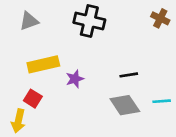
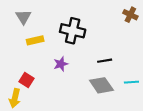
gray triangle: (29, 21) -> (23, 17), turned -42
black cross: (89, 21) -> (73, 31), moved
yellow rectangle: (43, 64) -> (35, 40), moved, size x0.7

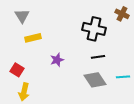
black cross: (73, 31) -> (94, 29), moved
red square: (27, 80) -> (17, 70), moved
yellow arrow: (15, 98) -> (24, 92), moved

